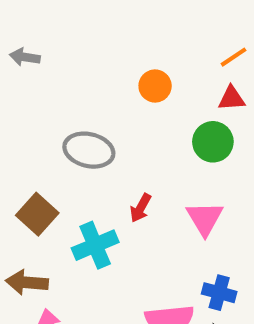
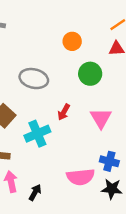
green circle: (213, 142) -> (90, 74), moved

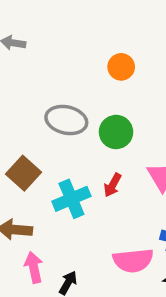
green circle: (90, 74) -> (116, 132), moved
red arrow: (64, 112) -> (113, 185), moved

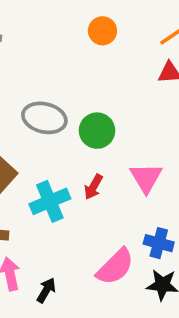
orange circle: (121, 67) -> (102, 31), moved
pink semicircle: (133, 260) -> (115, 267), turned -39

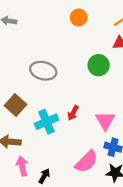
green circle: (97, 131) -> (99, 65), moved
pink triangle: (146, 178) -> (105, 121), moved

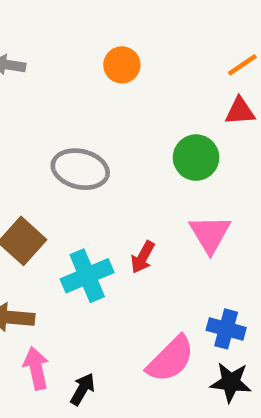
orange circle: (79, 18) -> (122, 65), moved
pink triangle: (105, 121) -> (210, 234), moved

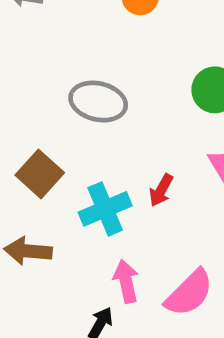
pink arrow: (36, 368) -> (126, 281), moved

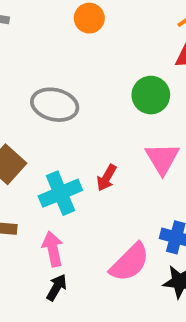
pink arrow: (126, 281) -> (53, 249), moved

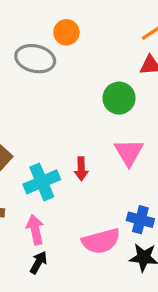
gray ellipse: (55, 105) -> (35, 59), moved
red arrow: (107, 178) -> (81, 169), turned -30
pink semicircle: (130, 262) -> (101, 241), turned 30

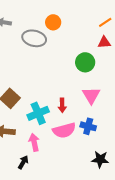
blue cross: (140, 220) -> (88, 126), moved
pink semicircle: (101, 241) -> (64, 130), moved
black arrow: (38, 262) -> (23, 162), moved

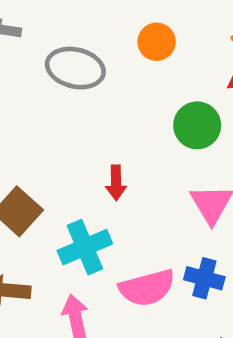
orange circle: (53, 22) -> (157, 42), moved
red arrow: (62, 105) -> (116, 183), moved

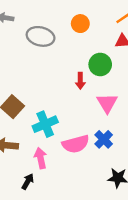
red arrow: (116, 183) -> (80, 81), moved
blue cross: (204, 278) -> (104, 139), turned 30

